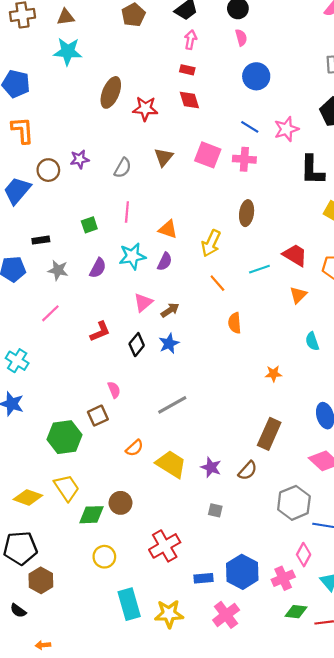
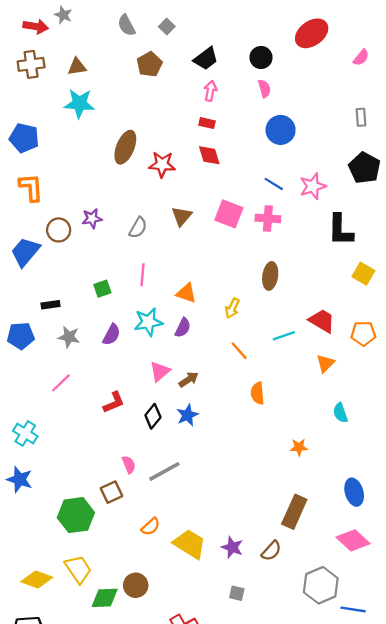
yellow arrow: (211, 243) -> (232, 308), size x0.7
gray line: (172, 405) -> (164, 471), moved

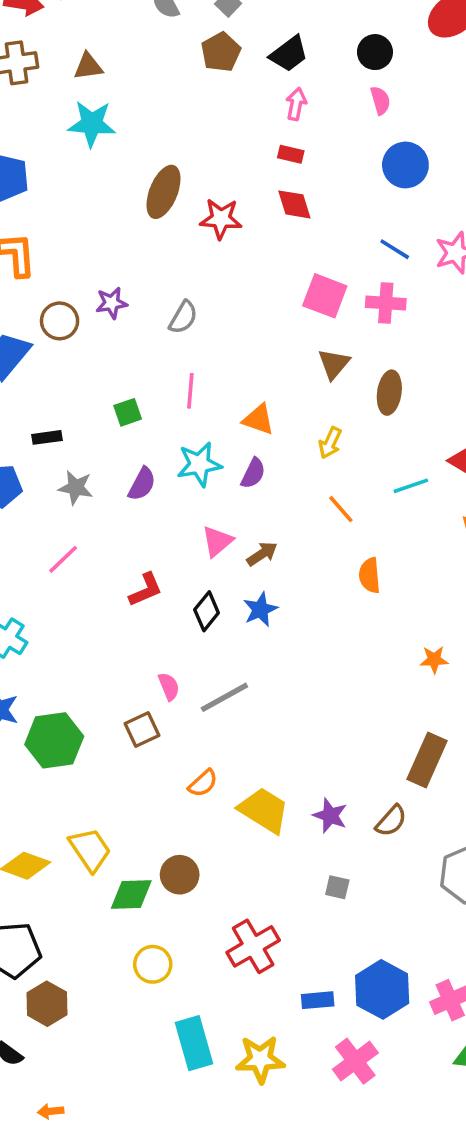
brown pentagon: (149, 64) -> (221, 52), moved
brown triangle: (182, 216) -> (334, 364), moved
green hexagon: (76, 515) -> (54, 740), moved

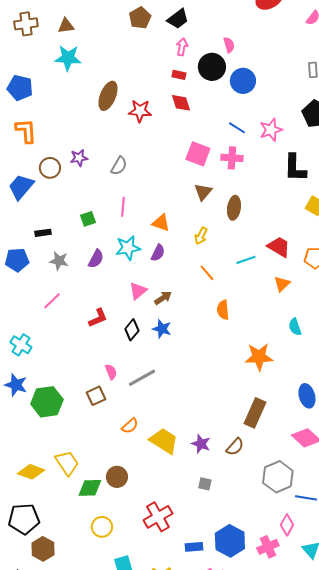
black circle: (375, 52) -> (212, 67), moved, size x1.4
blue star: (260, 609) -> (162, 329), turned -30
orange star: (434, 660) -> (259, 357), size x1.8

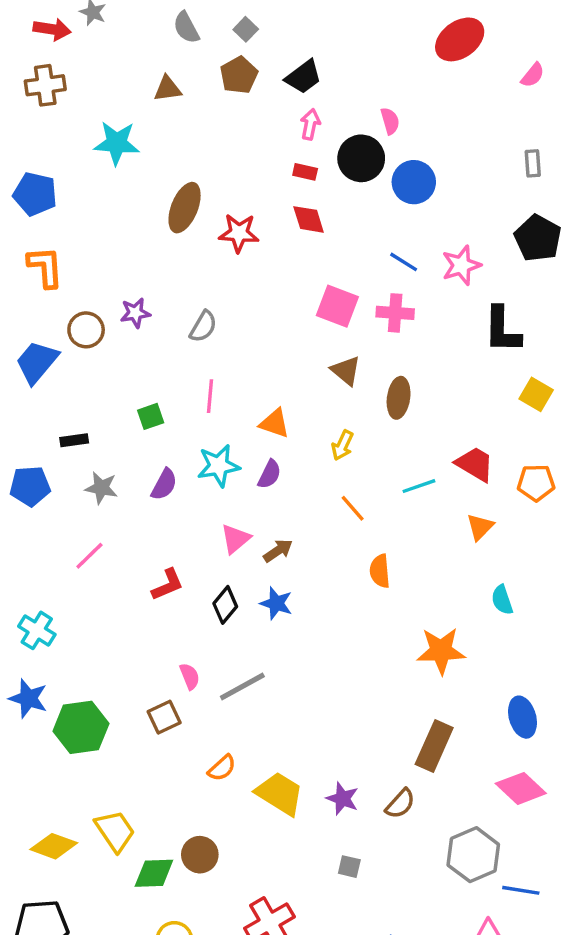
brown triangle: (66, 26) -> (168, 89), moved
brown triangle: (203, 192) -> (346, 371), turned -30

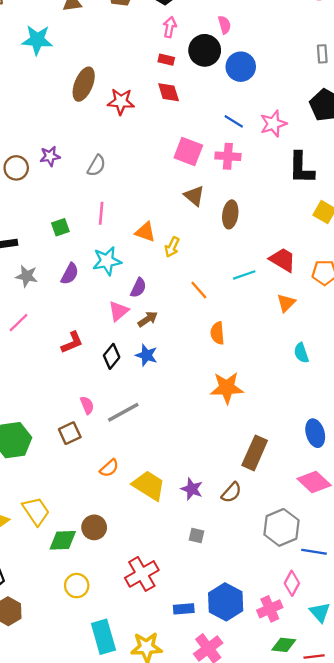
yellow arrow: (342, 445) -> (172, 247), moved
purple semicircle: (269, 474) -> (138, 288), moved
orange star: (441, 651) -> (227, 388), moved

